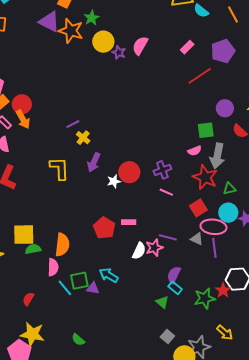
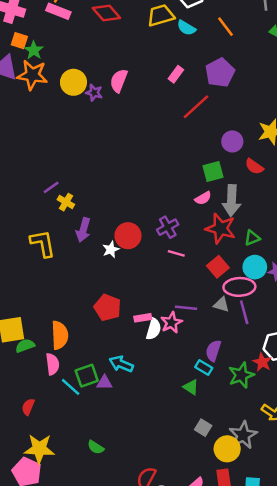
green star: (92, 18) -> (34, 50), moved
pink rectangle: (129, 222) -> (143, 318), moved
purple semicircle: (174, 275) -> (213, 351), moved

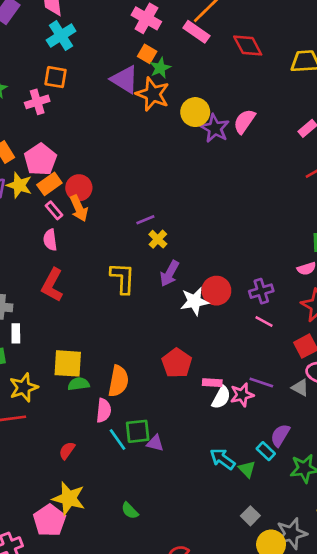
purple star: (94, 93) -> (215, 128), size x1.5
white star: (111, 250) -> (194, 301), size x1.5
cyan arrow: (121, 364) -> (222, 459), moved

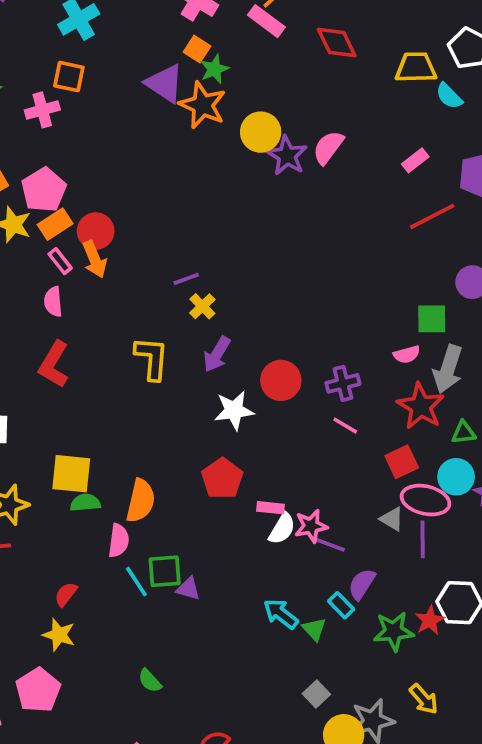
white star: (194, 301) -> (234, 410), moved
purple line: (261, 382) -> (329, 544), moved
yellow star: (69, 498) -> (59, 635), moved, size x0.7

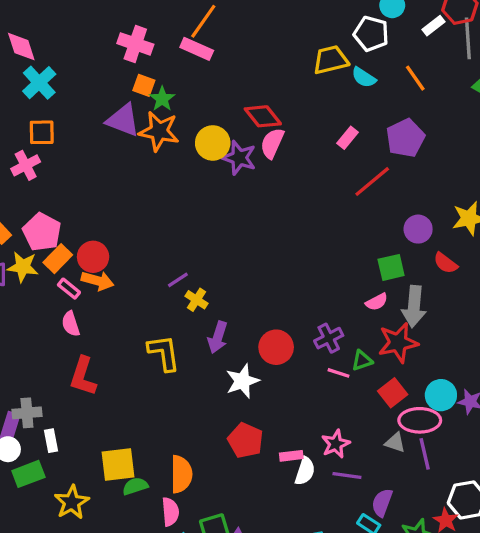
red diamond: (337, 43) -> (263, 116), moved
orange arrow: (95, 259) -> (97, 281), turned -40
red star: (421, 406) -> (398, 343), turned -30
green triangle: (464, 433) -> (362, 361), moved
pink star: (311, 526) -> (336, 444), moved

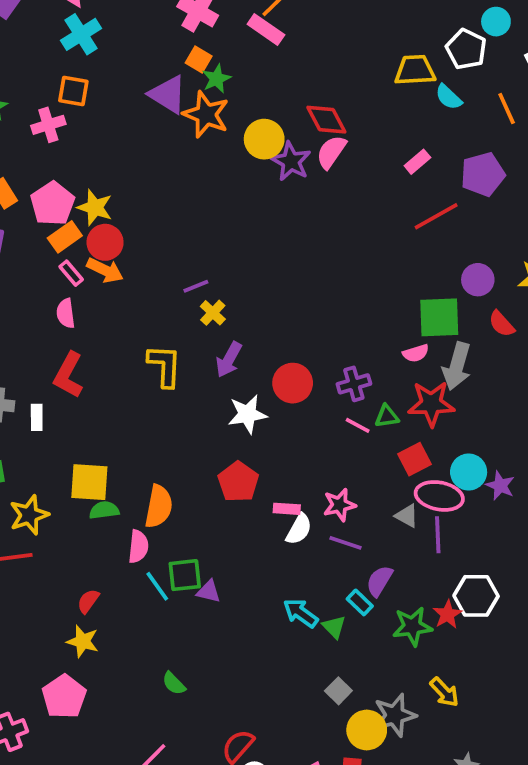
yellow star: (23, 267) -> (95, 207), moved
green square: (391, 267) -> (439, 317), size x1.4
white rectangle: (51, 441) -> (37, 417), moved

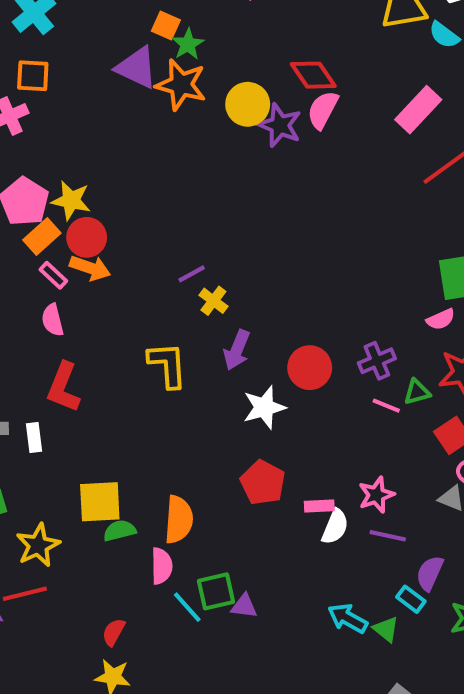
pink rectangle: (417, 162) -> (418, 110), size x1.6

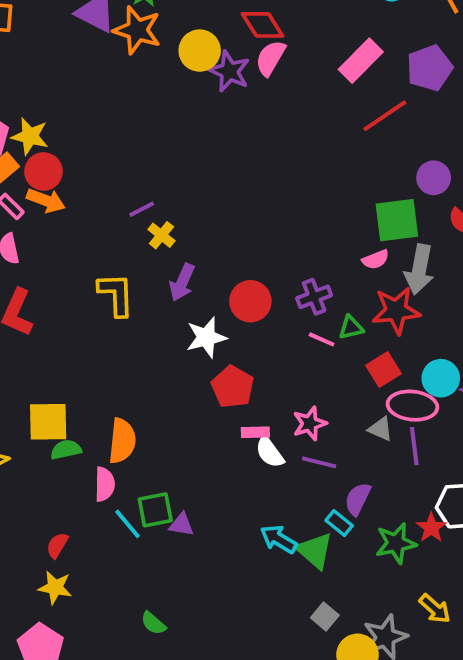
red pentagon: (263, 483) -> (233, 387), moved
white semicircle: (335, 527) -> (270, 452), turned 120
green triangle: (386, 629) -> (315, 551), size x1.5

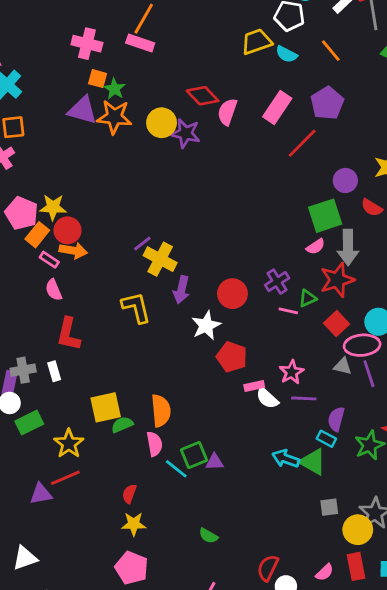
pink semicircle: (270, 58) -> (227, 112), moved
yellow cross: (161, 235) -> (160, 259), size x1.6
gray square: (325, 617) -> (329, 507), turned -36

